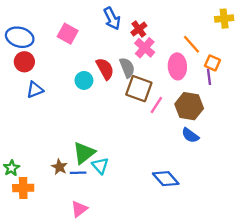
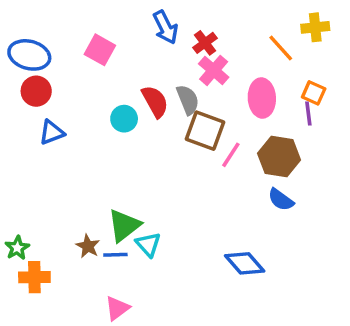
yellow cross: (224, 19) -> (315, 27), moved
orange line: (191, 44) -> (281, 48), moved

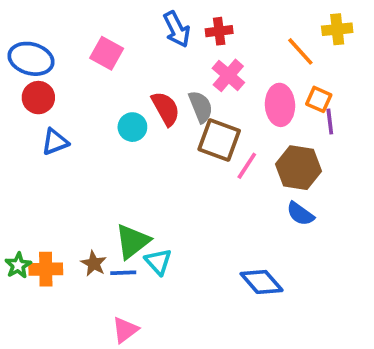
red cross: (205, 43) -> (219, 31), moved, turned 30
orange square: (314, 93) -> (319, 99), moved
orange cross: (34, 277) -> (46, 269), moved

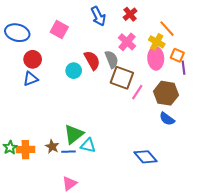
yellow cross: (337, 29) -> (157, 42), moved, turned 35
red cross: (219, 31) -> (130, 14), moved, turned -32
red circle: (38, 98) -> (33, 59), moved
cyan triangle: (158, 262) -> (88, 145), turned -35

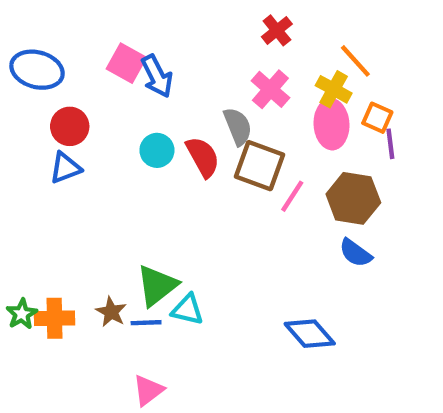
blue arrow: (98, 16) -> (157, 76), moved
red semicircle: (92, 60) -> (203, 157), moved

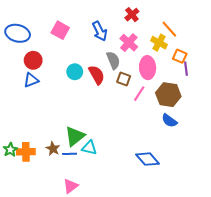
blue arrow: (157, 76) -> (100, 31), moved
pink ellipse: (331, 124) -> (148, 68), moved
brown square: (259, 166) -> (124, 79), size x0.6

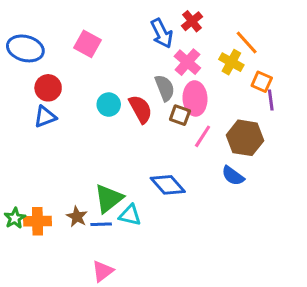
blue arrow: (100, 31) -> (162, 33), moved
pink ellipse: (148, 68) -> (195, 98), moved
blue semicircle: (169, 121) -> (233, 176), moved
blue diamond: (148, 159) -> (168, 185), moved

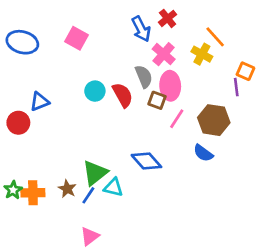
orange square: (262, 82) -> (245, 71), moved
red circle: (48, 88) -> (18, 123), moved
blue line: (101, 224) -> (88, 195), turned -54

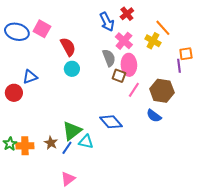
pink square: (76, 38) -> (42, 29), moved
orange square: (245, 71) -> (186, 54), turned -32
red semicircle: (123, 95) -> (68, 47), moved

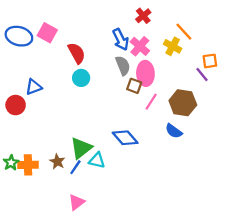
blue arrow: (107, 22) -> (121, 40), moved
purple line: (179, 66) -> (202, 75), turned -32

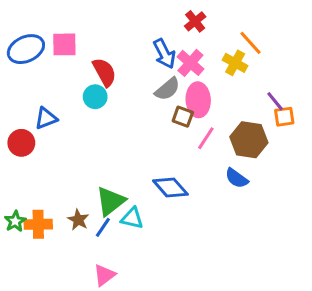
pink square: (47, 33) -> (64, 44), turned -30
blue ellipse: (19, 36) -> (26, 49), turned -40
orange square: (210, 61) -> (284, 117), moved
gray semicircle: (123, 66) -> (167, 89), turned 72
cyan circle: (81, 78) -> (95, 97), moved

